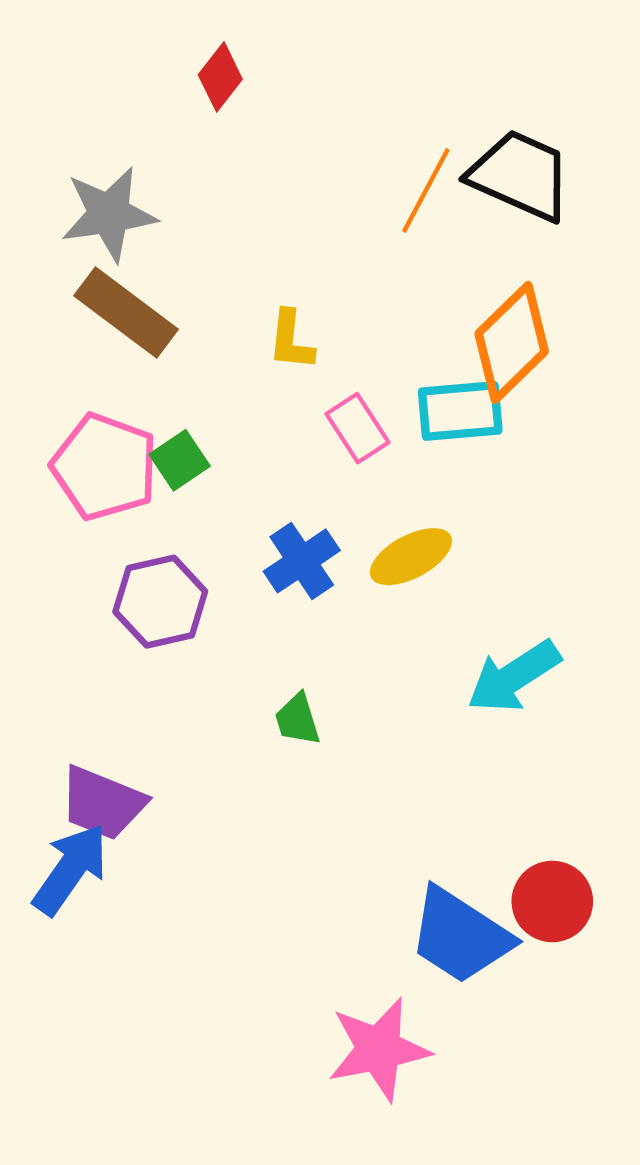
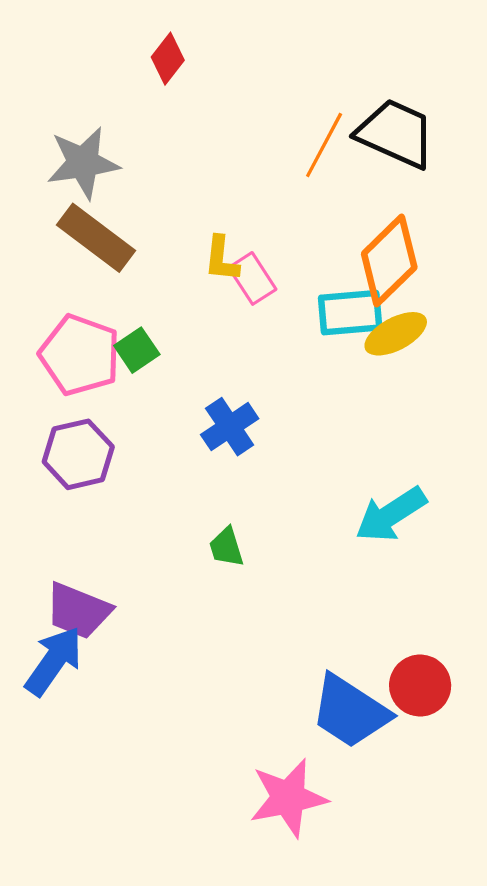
pink rectangle: (357, 428) -> (252, 278), moved
yellow ellipse: (411, 557) -> (396, 334), moved
purple hexagon: (160, 602) -> (78, 454), moved

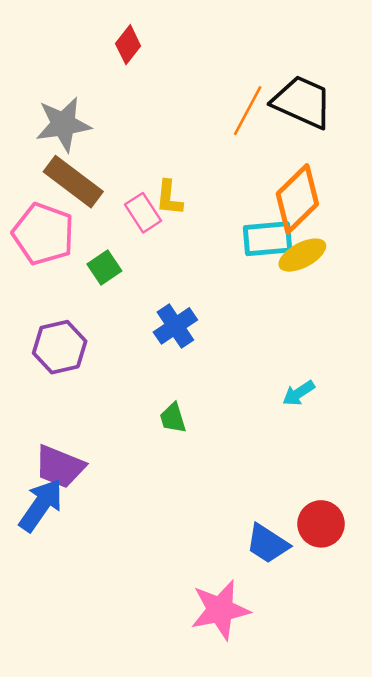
pink rectangle: (252, 278) -> (143, 213), moved
pink pentagon: (80, 355) -> (43, 234), moved
cyan arrow: (391, 515) -> (299, 393), size x0.6
blue trapezoid: (350, 712) -> (267, 544), size x0.7

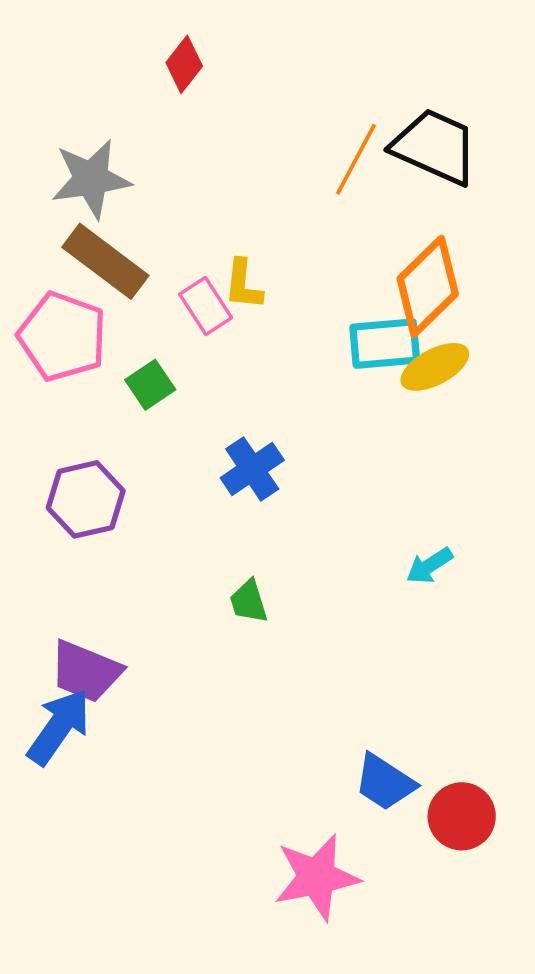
red circle: (321, 524) -> (462, 816), moved

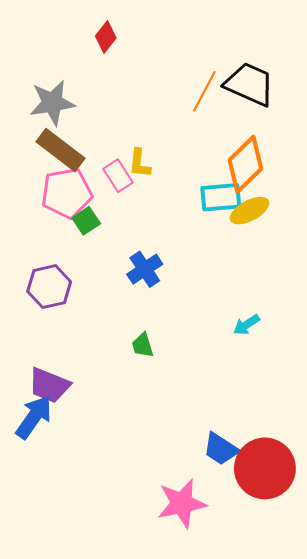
pink pentagon: (62, 336) -> (67, 193), moved, turned -30
red circle: (462, 816) -> (265, 468), size x1.6

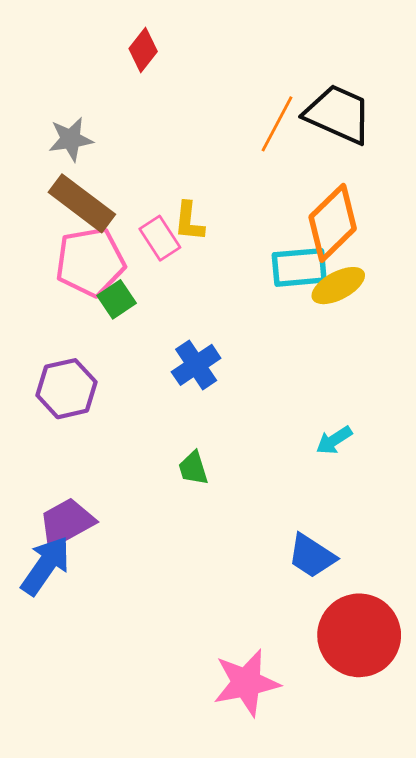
gray star: (52, 103) -> (71, 139), size x0.7
purple trapezoid: (49, 385) -> (66, 522), turned 129
blue trapezoid: (221, 449) -> (312, 556), moved

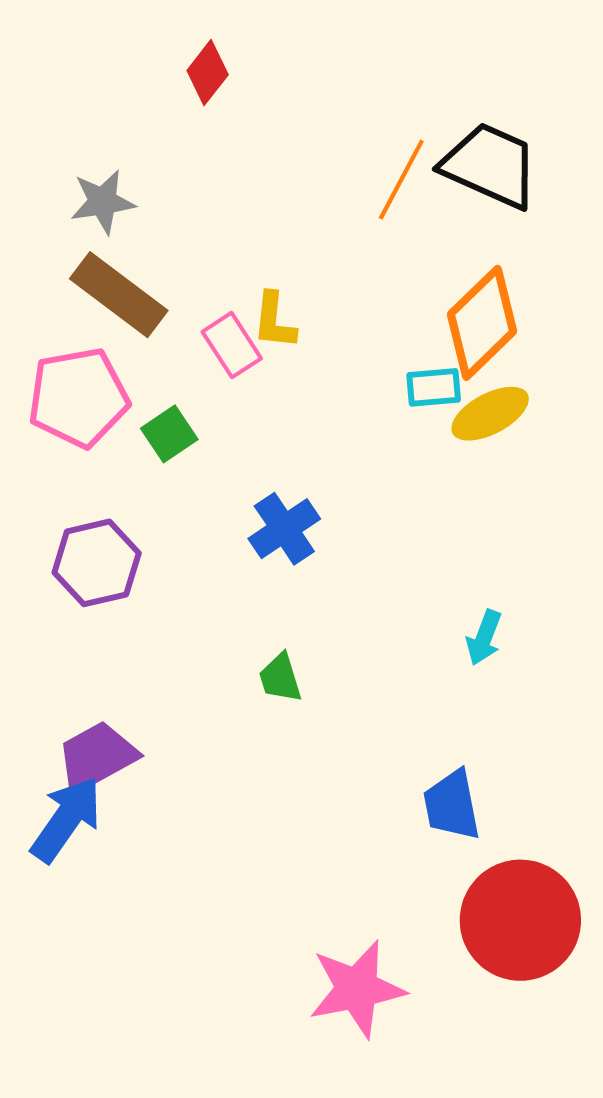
pink pentagon: (90, 262) -> (78, 398), moved
cyan rectangle: (299, 267) -> (434, 387), size x0.7
cyan arrow: (334, 440) -> (484, 638), turned -36
blue trapezoid: (312, 556) -> (452, 805), turned 46

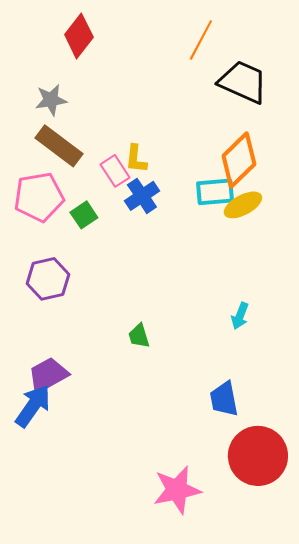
red diamond: (208, 73) -> (79, 36), moved, size x1.4
orange line: (401, 180) -> (201, 40), moved
cyan rectangle: (434, 387) -> (215, 192), size x1.4
blue cross: (284, 529) -> (142, 196), moved

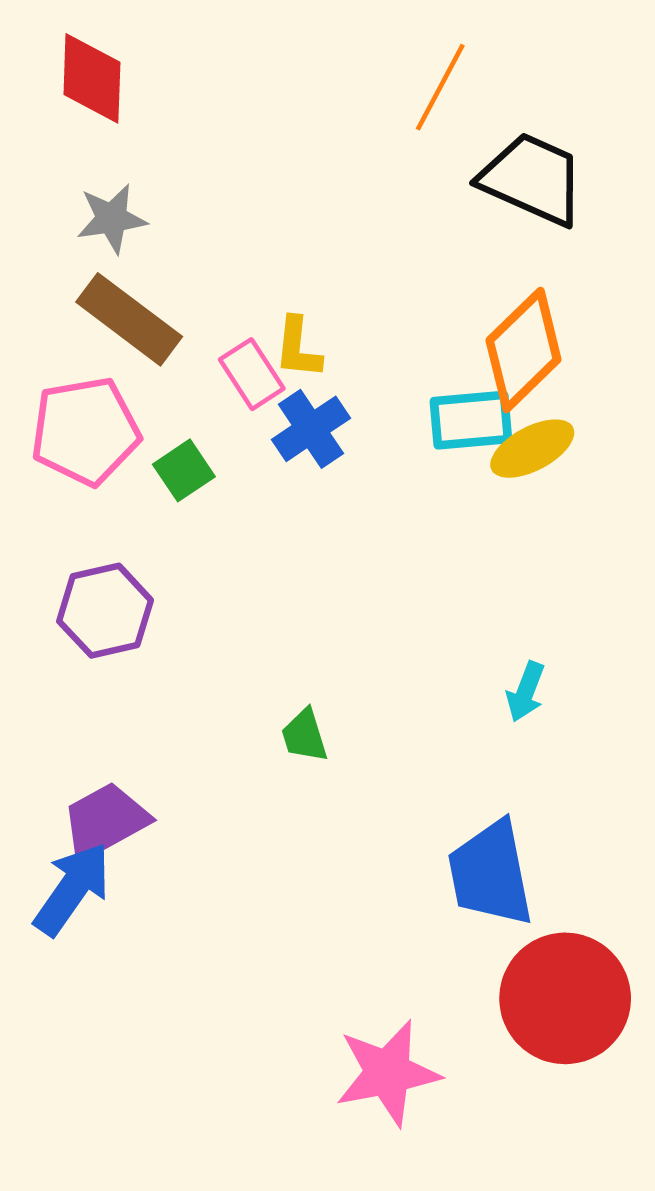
red diamond: (79, 36) -> (92, 78), moved, turned -36
blue trapezoid: (224, 399) -> (491, 874), size x1.4

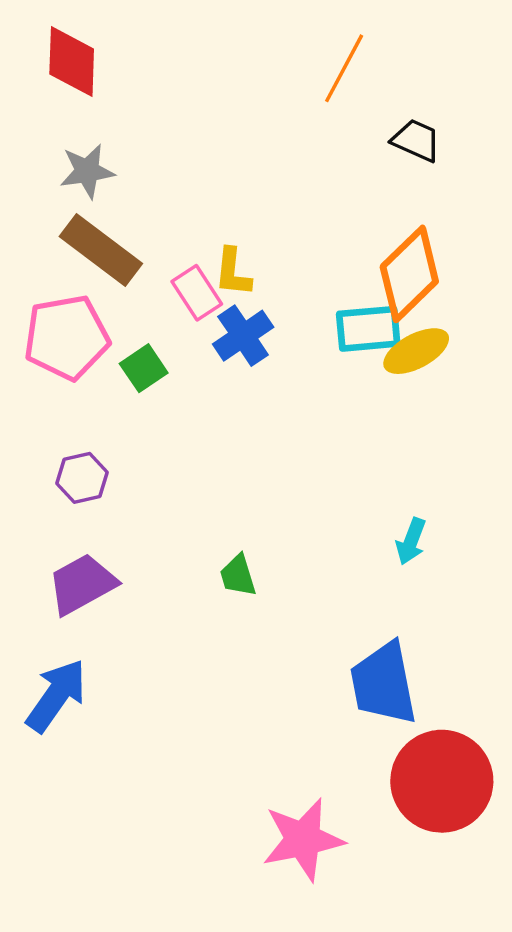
black trapezoid: (532, 179) -> (416, 140), size x0.6
purple hexagon: (105, 611) -> (82, 478), size x0.7
purple trapezoid: (105, 821) -> (82, 584), moved

